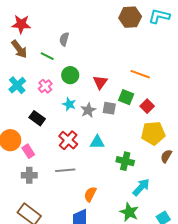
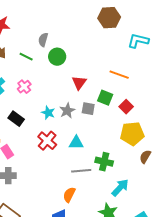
cyan L-shape: (159, 16) -> (138, 41), moved
green circle: (70, 75) -> (57, 57), moved
cyan star: (69, 104) -> (48, 113), moved
gray line: (65, 170) -> (81, 171), moved

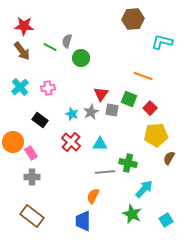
green line: (26, 57) -> (50, 47), moved
red triangle: (79, 83) -> (101, 94), moved
pink cross: (24, 87) -> (48, 88), turned 32

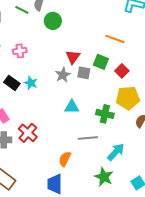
cyan star: (72, 114) -> (31, 83), moved
red cross: (71, 142) -> (28, 133), moved
green cross: (128, 163) -> (105, 114), moved
gray line: (105, 172) -> (88, 138), moved

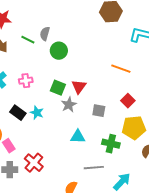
green square: (101, 62) -> (58, 88), moved
gray square: (84, 73) -> (99, 111), moved

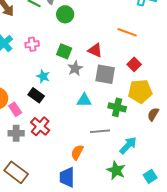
red triangle: (79, 87) -> (95, 50), moved, turned -42
gray square: (99, 111) -> (105, 74), size x1.5
black rectangle: (18, 113) -> (36, 95), moved

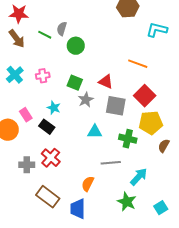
red square: (134, 64) -> (145, 96), size x1.5
pink rectangle: (15, 109) -> (26, 115), moved
brown rectangle: (16, 172) -> (48, 197), moved

